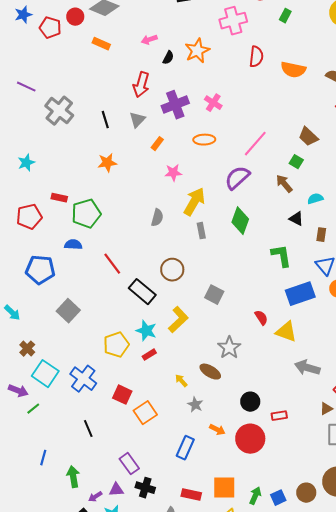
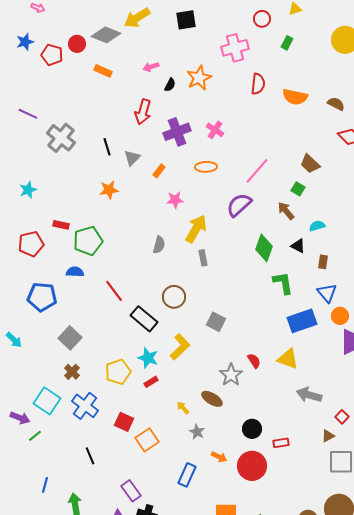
gray triangle: (137, 120) -> (132, 158), moved
green diamond: (240, 221) -> (264, 248), moved
red semicircle: (261, 318) -> (254, 361), moved
brown cross: (27, 349) -> (72, 372), moved

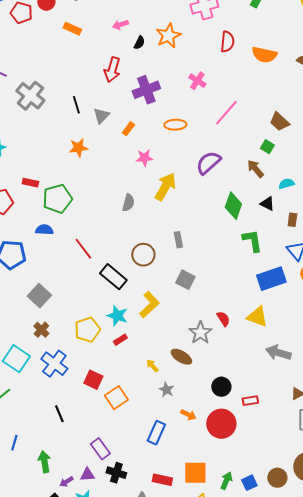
pink cross: (215, 130) -> (197, 81), moved
pink line: (257, 171) -> (226, 113), moved
gray rectangle: (203, 258) -> (178, 240), moved

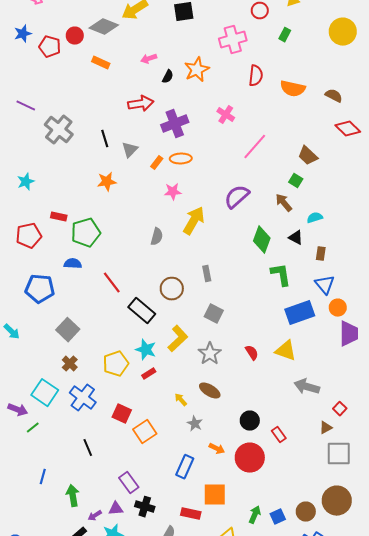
red arrow: (112, 70) -> (141, 104), turned -115
orange ellipse: (175, 125) -> (181, 159), moved
gray star: (200, 333) -> (210, 354), moved
red rectangle: (250, 401) -> (279, 435), turned 63
orange square: (195, 473) -> (215, 495), moved

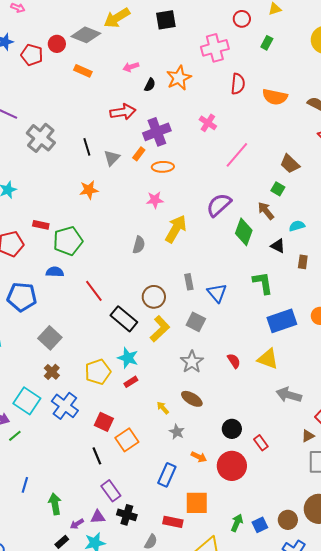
orange rectangle: (157, 163) -> (139, 154), moved
green diamond: (262, 240) -> (244, 232), moved
blue triangle: (325, 285) -> (217, 293), moved
yellow L-shape: (178, 339) -> (160, 329), moved
black line: (88, 448) -> (97, 456), moved

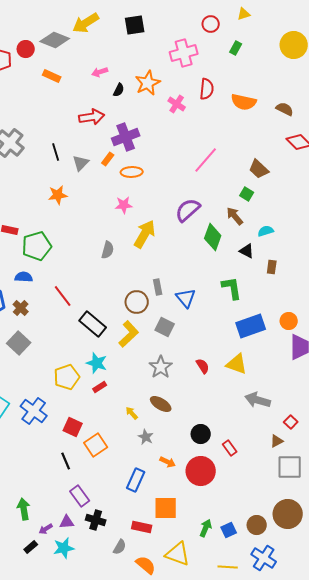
pink cross: (208, 123) -> (177, 104), moved
brown circle: (154, 297) -> (137, 302), moved
brown cross: (52, 372) -> (21, 308), moved

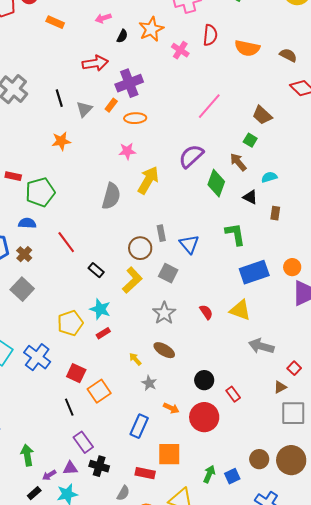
gray semicircle: (108, 250) -> (111, 196), size x1.5
black rectangle: (93, 324) -> (96, 270), size x0.6
brown circle: (257, 525) -> (259, 459), moved

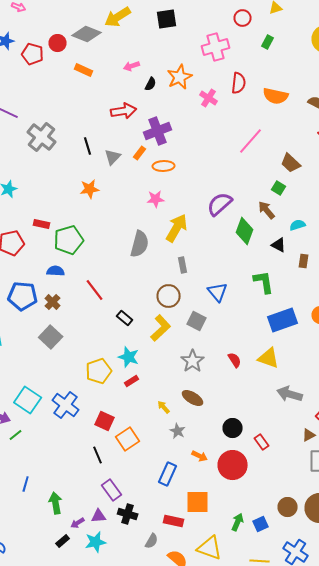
pink line: (209, 106) -> (251, 141), moved
gray rectangle: (161, 233) -> (183, 265), moved

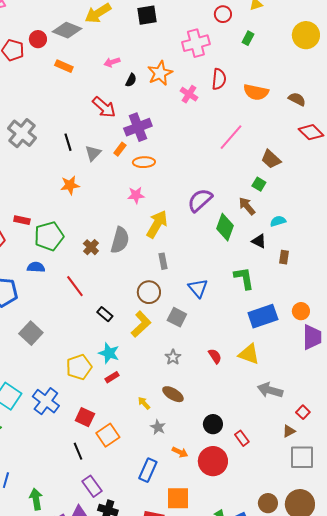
red arrow: (124, 111) -> (104, 107), turned 50
brown cross: (53, 302) -> (91, 247), moved
gray star: (193, 361) -> (173, 357), size x0.7

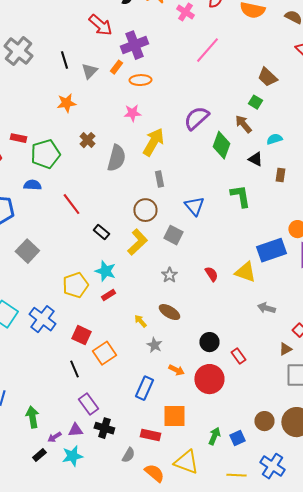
pink line: (231, 137) -> (207, 50), moved
brown cross: (91, 247) -> (87, 140), moved
blue rectangle: (263, 316) -> (271, 250), moved
gray arrow: (270, 390) -> (266, 308), size x0.7

